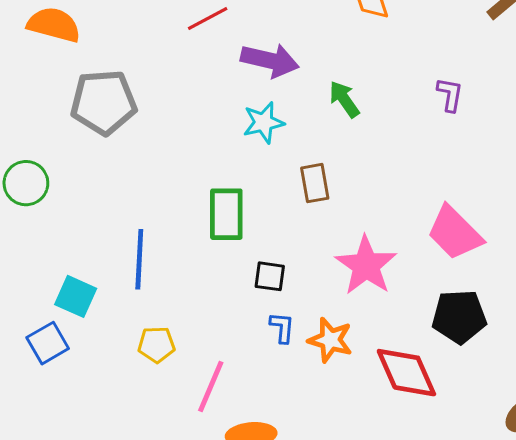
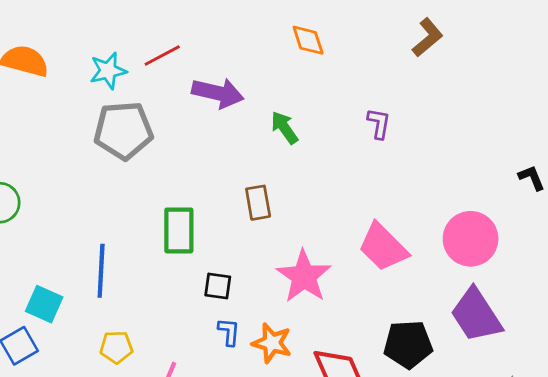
gray pentagon: (104, 102) -> (123, 130), moved
cyan star: (264, 123) -> (108, 71), moved
black pentagon: (459, 317) -> (408, 344), moved

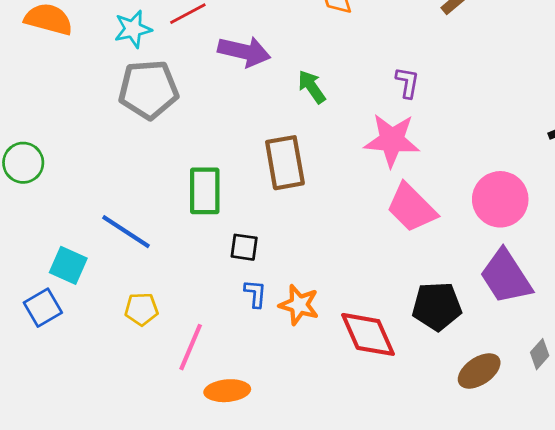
brown rectangle: (258, 203) -> (285, 163), size x1.5
blue line: (101, 271) -> (126, 232), turned -60
pink star: (304, 276) -> (392, 140), moved, turned -30

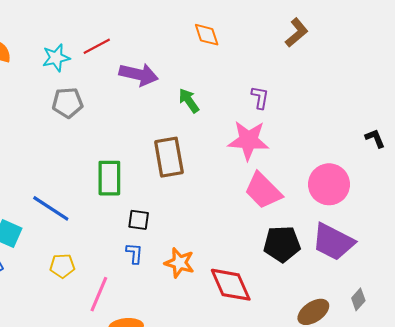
gray pentagon: (148, 90) -> (68, 103), size x0.7
purple trapezoid: (506, 277) -> (333, 242), turned -30
blue L-shape: (255, 294) -> (134, 253), moved
black pentagon: (437, 306) -> (282, 244), moved

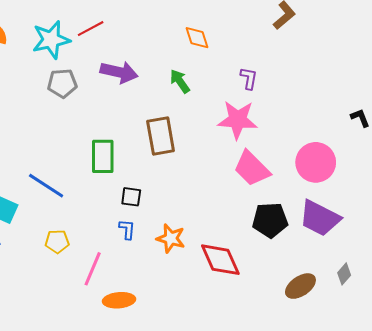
orange diamond: (207, 35) -> (197, 38), moved
cyan star: (56, 58) -> (51, 40), size x1.4
purple arrow: (139, 74) -> (119, 72), moved

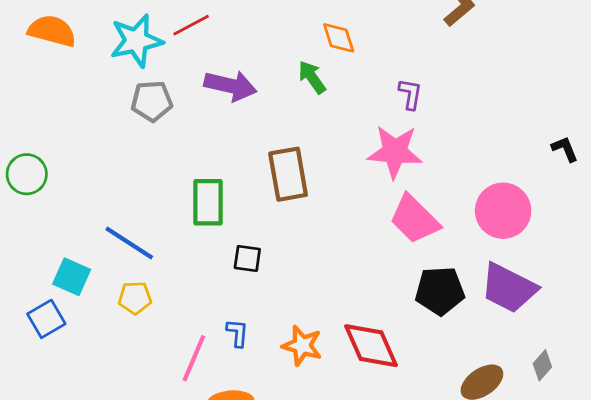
green arrow: (180, 81) -> (312, 77), moved
blue L-shape: (127, 229) -> (237, 333), moved
orange star: (171, 238) -> (302, 346), moved
yellow pentagon: (57, 241) -> (135, 298), moved

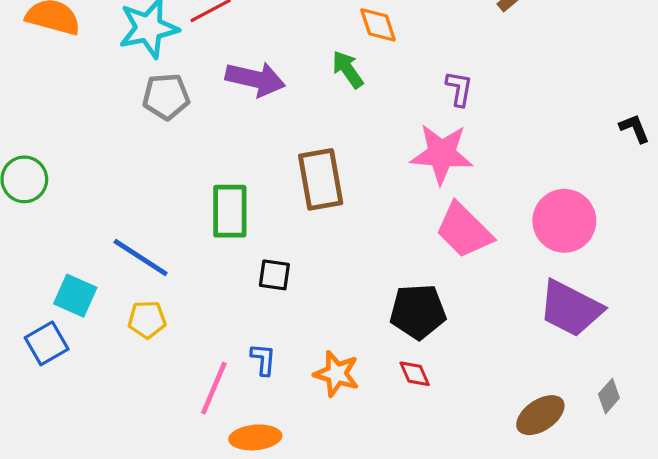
black L-shape: (565, 149) -> (634, 128), moved
black pentagon: (440, 291) -> (418, 312), moved
red diamond: (371, 346) -> (415, 374), size x0.5

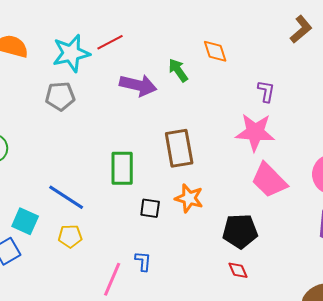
green arrow: (348, 69) -> (178, 70), moved
gray pentagon: (166, 97) -> (60, 96), moved
orange star: (337, 374) -> (189, 198), moved

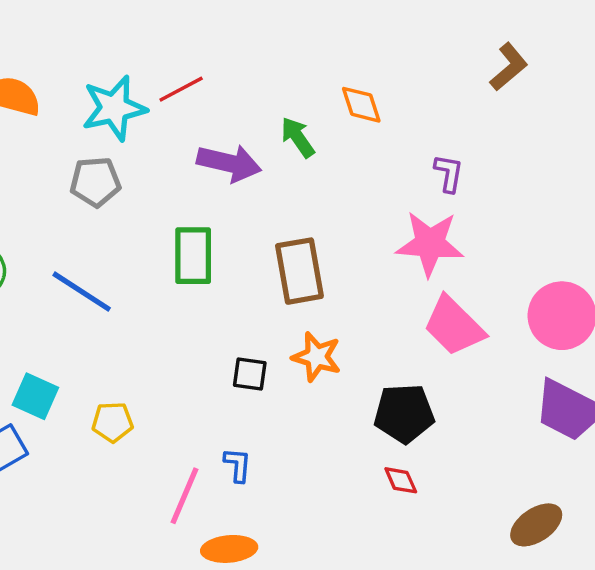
green rectangle: (122, 168) -> (193, 256), moved
blue line: (66, 197) -> (82, 292), moved

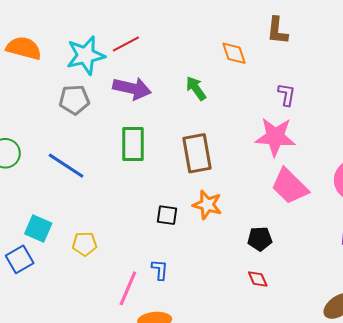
brown L-shape: (509, 67) -> (277, 31), moved, turned 136
green arrow: (298, 137) -> (196, 88), moved
purple arrow: (229, 163) -> (132, 88), moved
black pentagon: (404, 413) -> (260, 239), size x0.7

